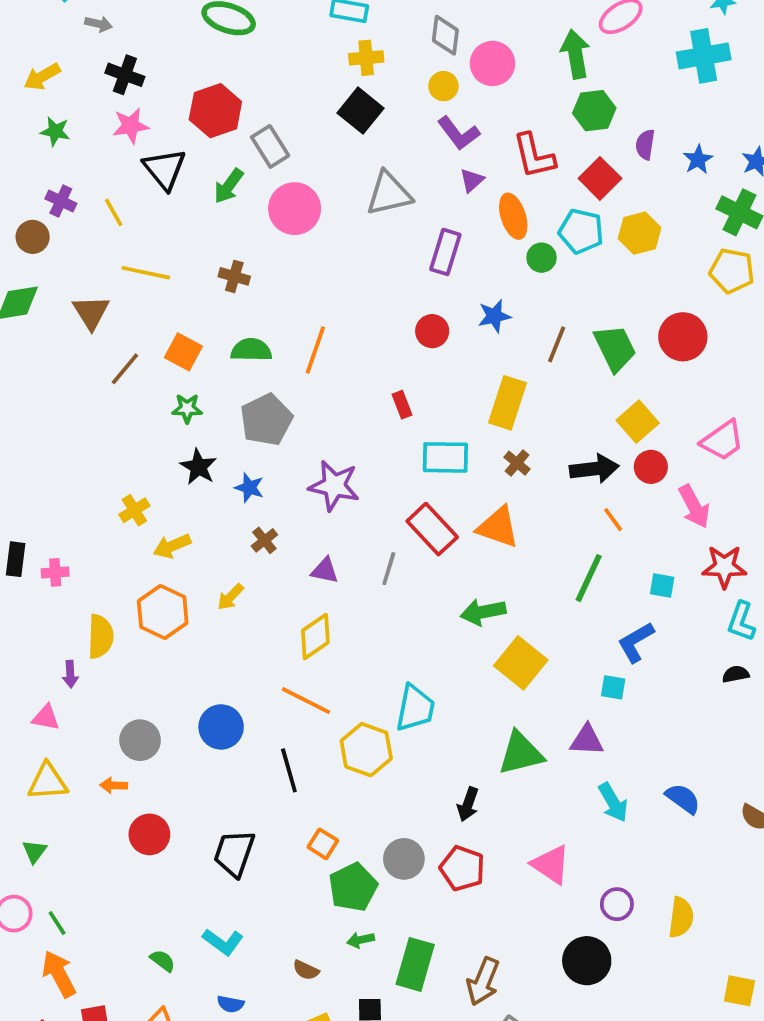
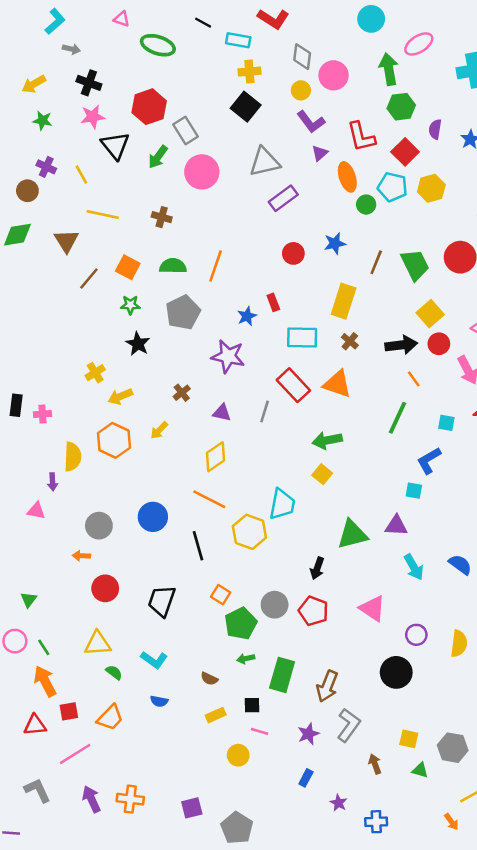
purple rectangle: (445, 252) -> (283, 198), moved, turned 36
blue star: (249, 488) -> (247, 316), moved, turned 30
yellow square: (521, 663) -> (322, 474), moved, size x0.6
yellow triangle: (48, 782) -> (98, 644), moved

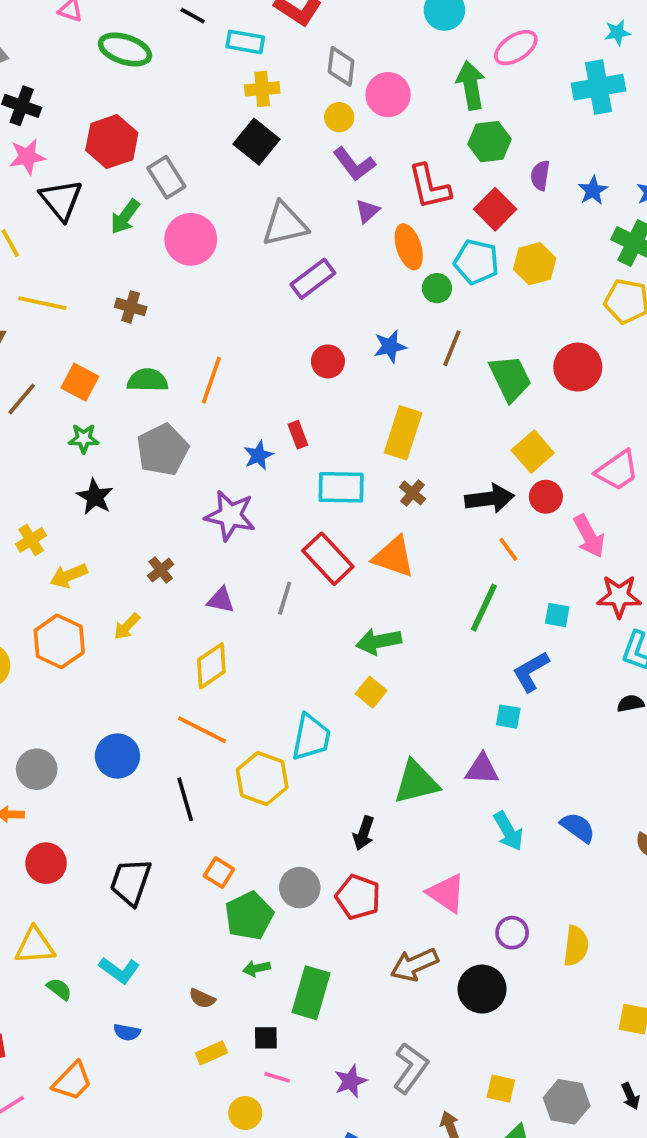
brown line: (376, 262) -> (452, 348), moved
brown arrow: (327, 686) -> (414, 965), moved, turned 44
orange trapezoid: (110, 718) -> (72, 1081), moved

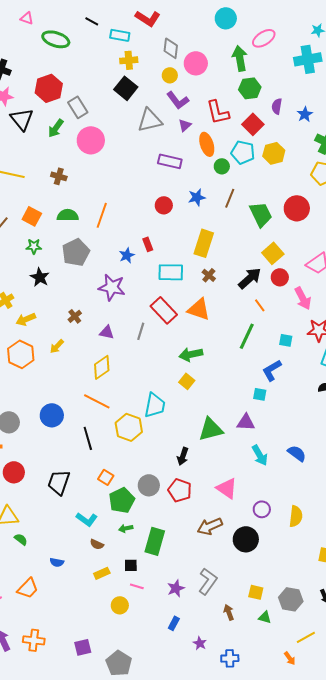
gray triangle: (285, 224) -> (150, 120), moved
purple rectangle: (313, 279) -> (170, 161), moved, turned 50
black arrow: (490, 499) -> (250, 278), turned -35
cyan L-shape: (119, 970) -> (87, 519), moved

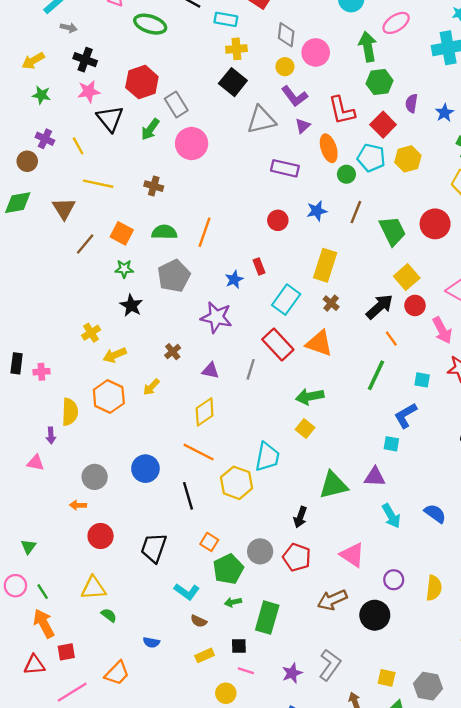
cyan rectangle: (171, 272) -> (286, 300), turned -55

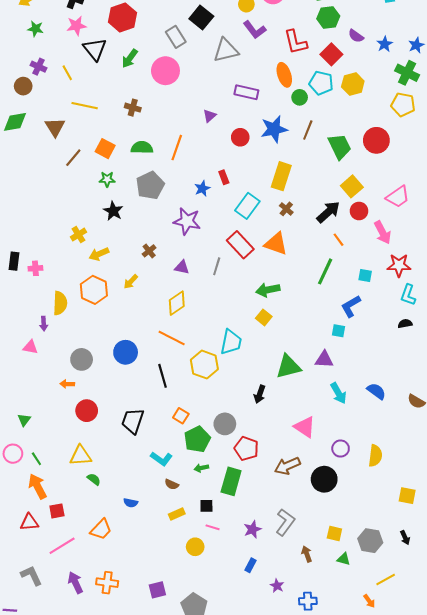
purple semicircle: (411, 103) -> (356, 36), turned -63
gray rectangle: (176, 104) -> (176, 37), moved
purple triangle: (303, 126) -> (210, 116), moved
blue star: (317, 211) -> (274, 129), size x1.5
red pentagon: (297, 557) -> (246, 449), moved

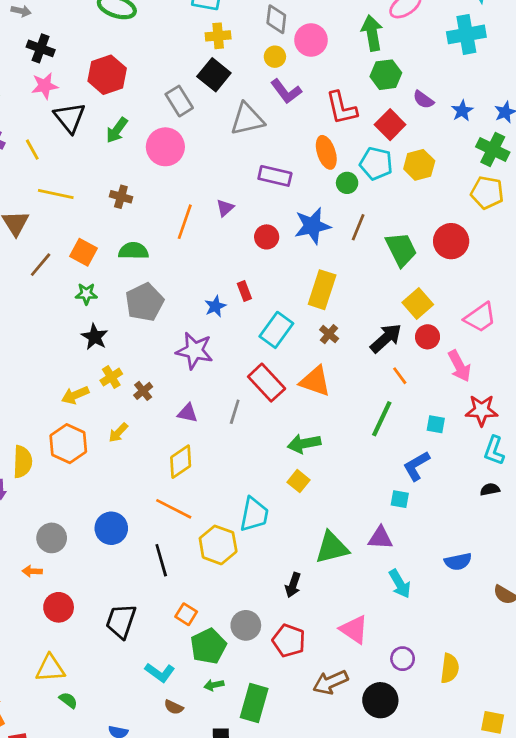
orange line: (177, 148) -> (185, 222), moved
yellow cross: (78, 235) -> (111, 377), moved
blue semicircle: (376, 391) -> (458, 562), moved, turned 132
red pentagon: (246, 449) -> (289, 641), moved

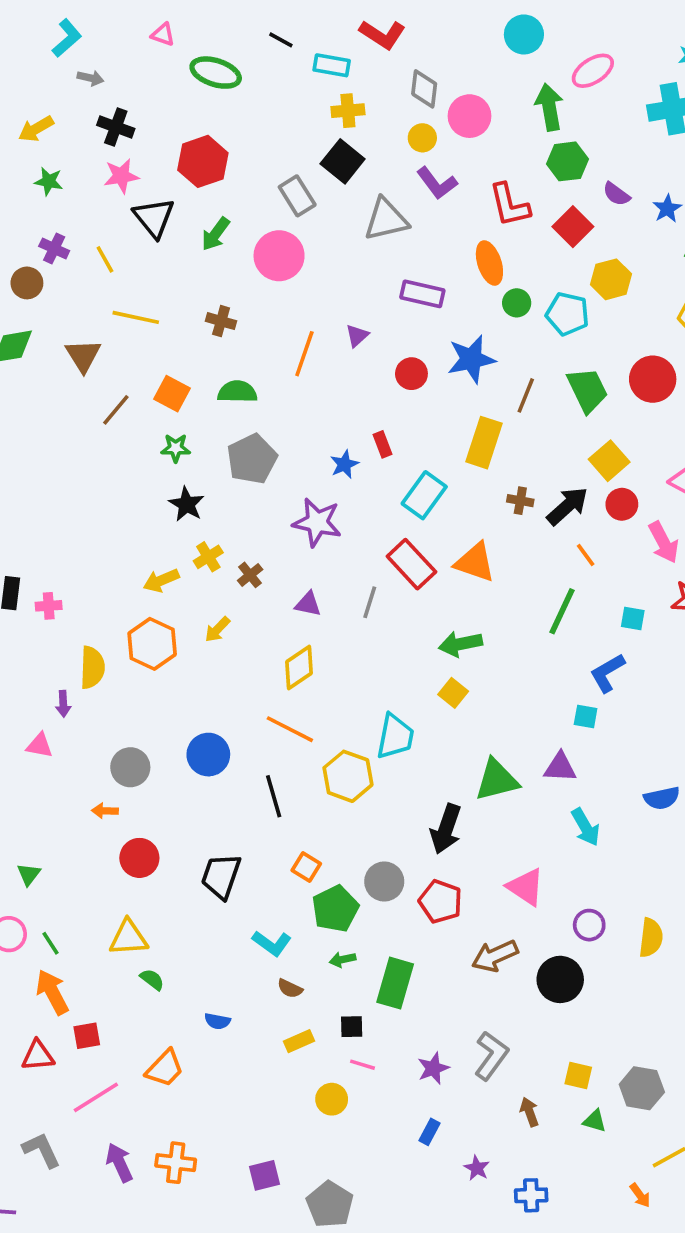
cyan pentagon: (376, 163) -> (567, 314), moved
brown line: (358, 227) -> (526, 395), moved
brown cross: (329, 334) -> (520, 501), moved, turned -30
black arrow: (293, 585) -> (446, 829), size x1.5

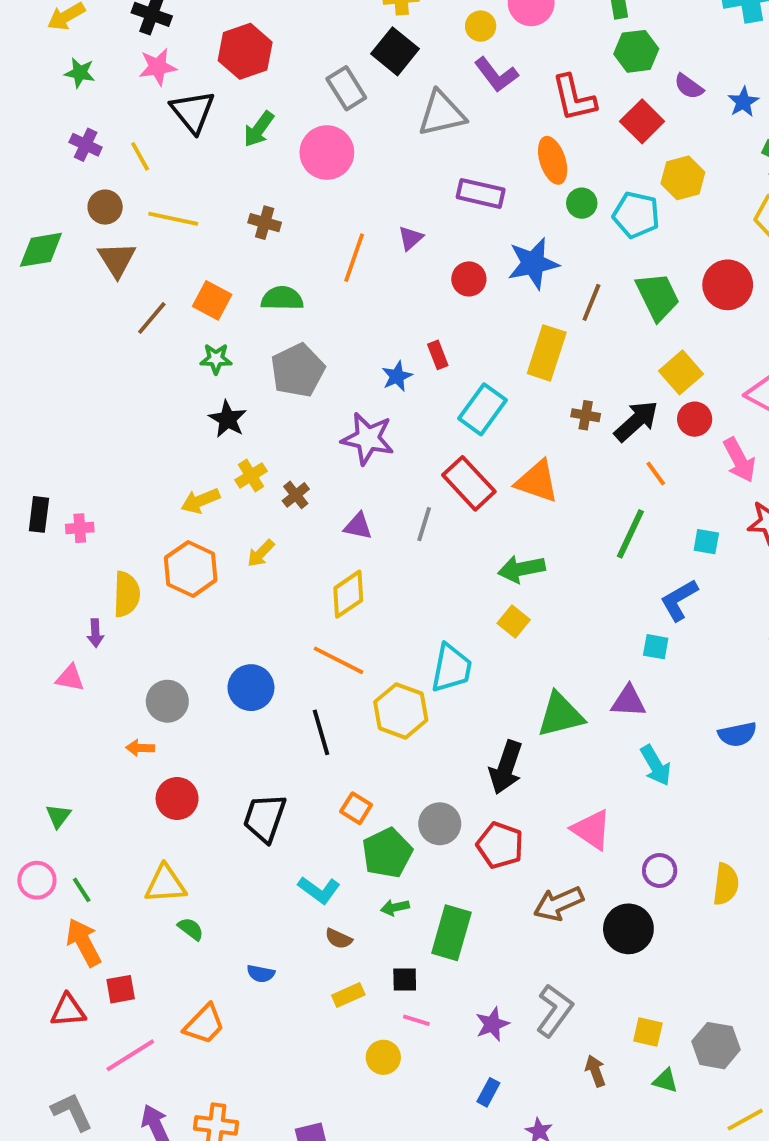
brown circle: (27, 283) -> (105, 207), moved

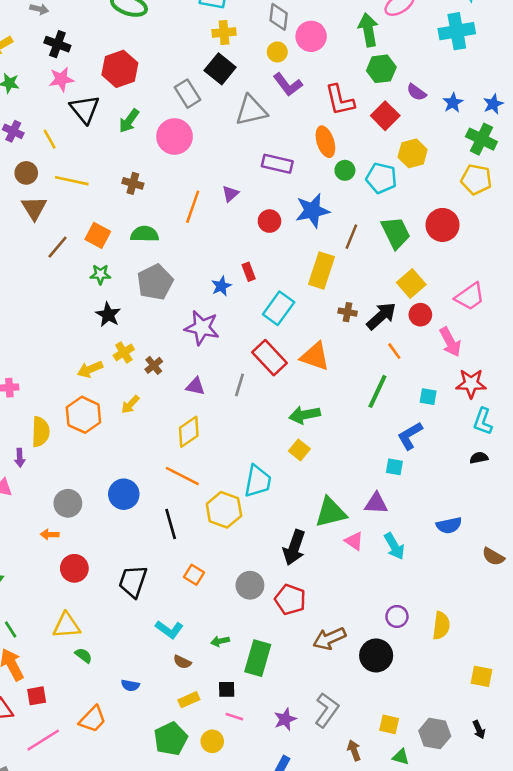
pink triangle: (591, 830) -> (354, 541), moved, size x0.7
green pentagon: (387, 853) -> (171, 739), moved

